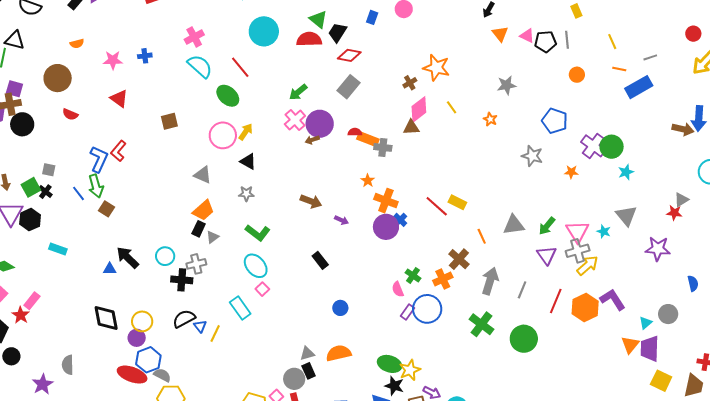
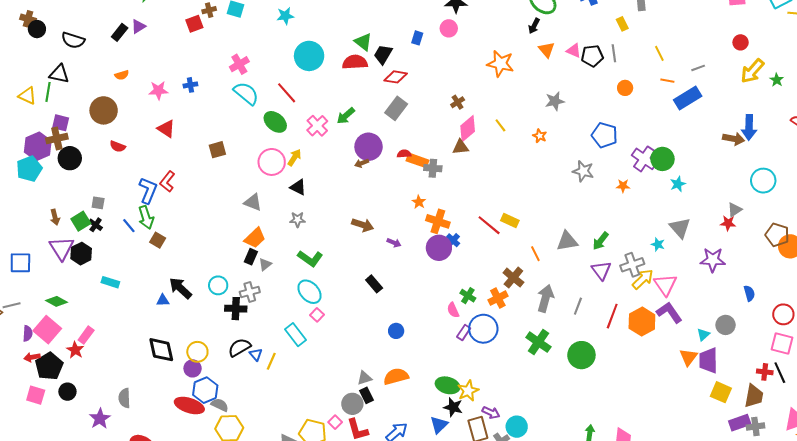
orange star: (436, 68) -> (500, 64), moved
pink cross: (295, 120) -> (317, 126), moved
pink triangle: (577, 232) -> (665, 285), moved

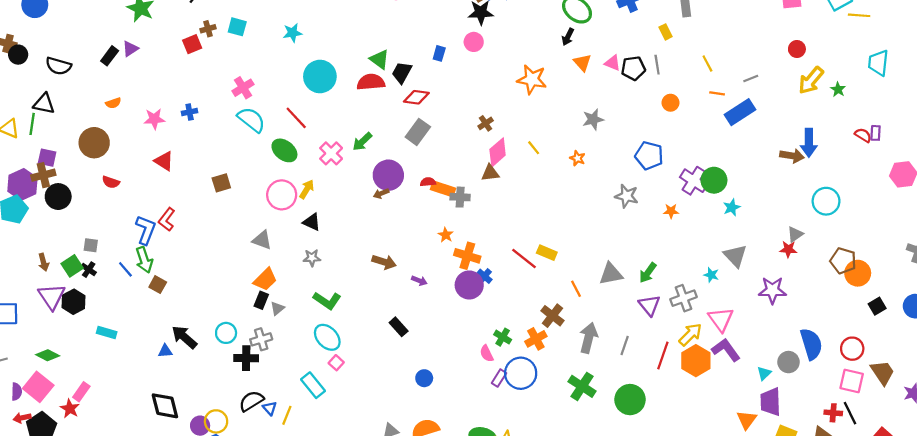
yellow arrow: (643, 279) -> (690, 334), moved
blue semicircle: (749, 293) -> (811, 344), moved, size x1.8
yellow circle: (197, 352) -> (216, 421), moved
orange triangle: (688, 357) -> (747, 420), moved

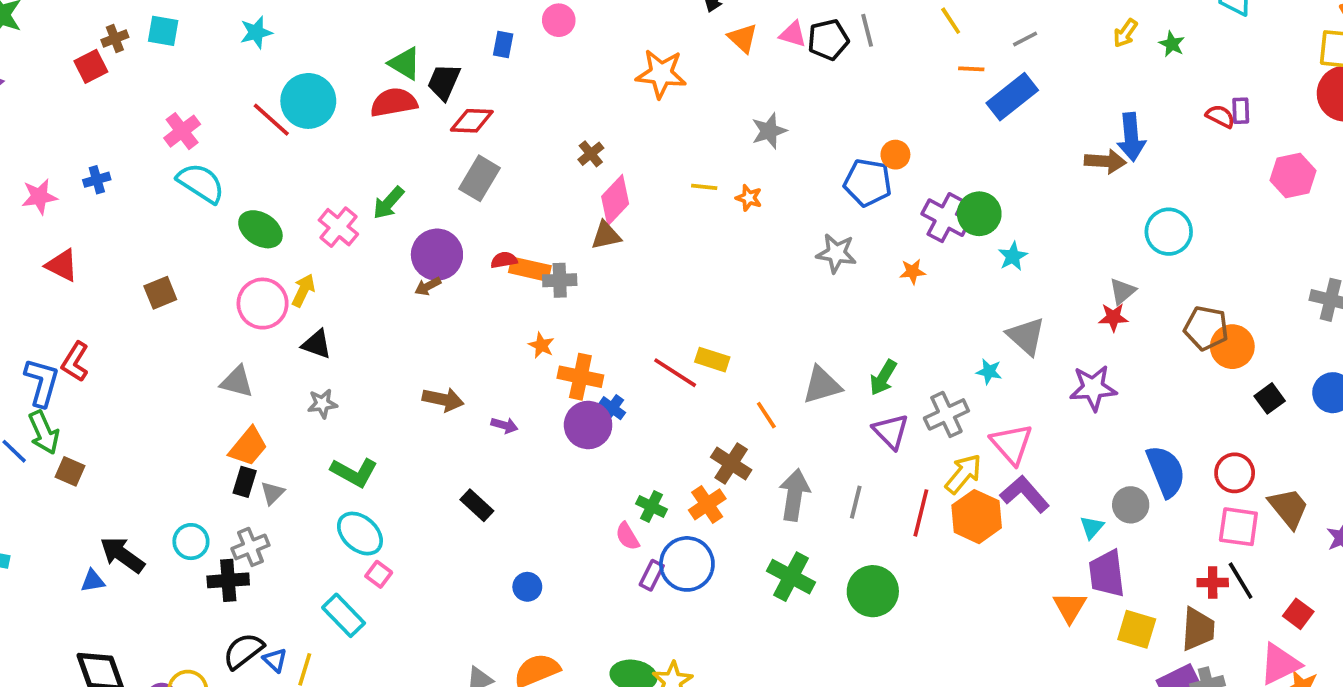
yellow arrow: (811, 80) -> (1125, 33), size x0.6
orange circle: (670, 103) -> (895, 155), moved
red line: (296, 118) -> (271, 120), moved
yellow line: (534, 148) -> (704, 187), moved, turned -40

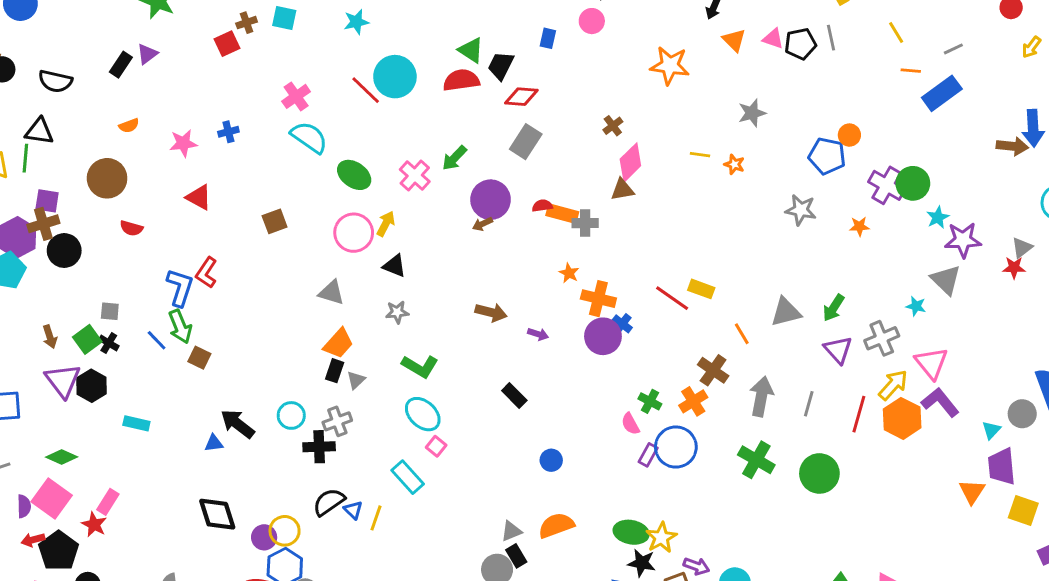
purple star: (1093, 388) -> (963, 240), moved

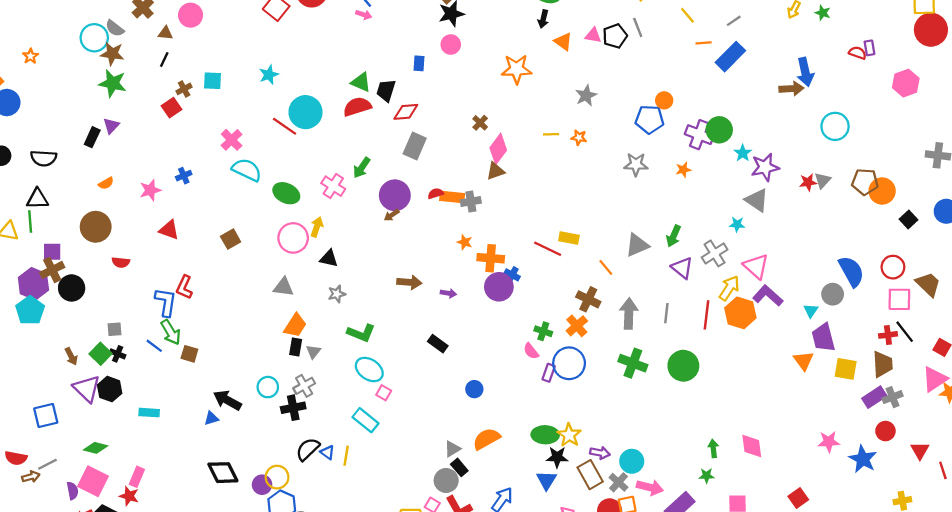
gray triangle: (1022, 248) -> (823, 180), moved

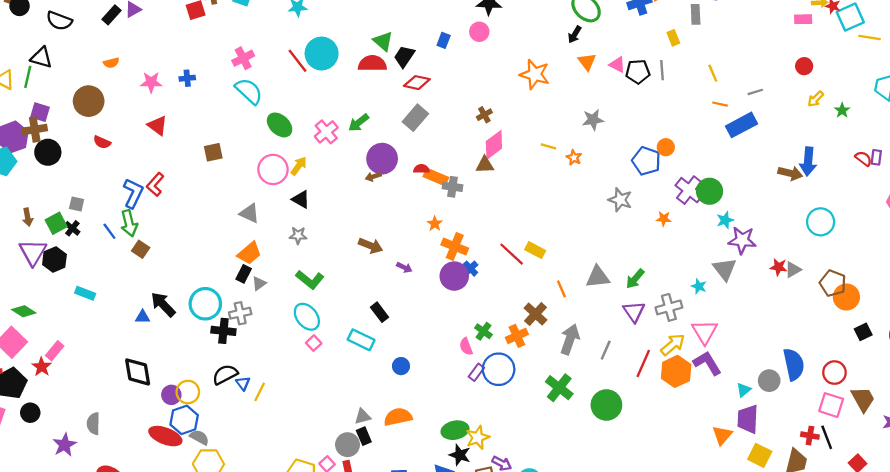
cyan circle: (268, 387) -> (205, 304), size x1.5
cyan rectangle: (365, 420) -> (361, 340), moved, turned -30
green ellipse: (545, 435) -> (455, 430), turned -30

